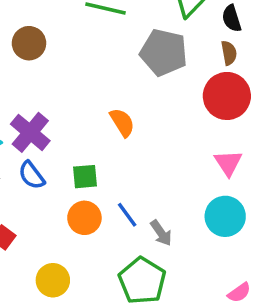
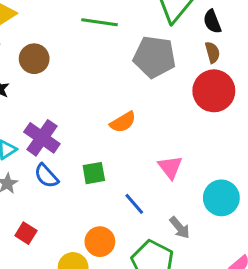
orange semicircle: (122, 122) -> (123, 122), turned 96
pink triangle: (228, 163) -> (170, 167), moved
orange circle: (84, 218) -> (100, 242), moved
gray arrow: (161, 233) -> (180, 228), moved

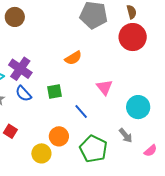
gray arrow: (180, 228) -> (126, 135), moved

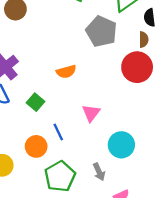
green square: (54, 92) -> (35, 102), turned 35
orange circle: (59, 136) -> (36, 146), moved

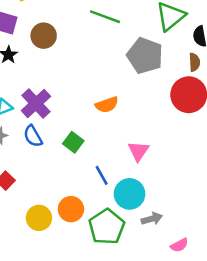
cyan circle: (121, 145) -> (130, 194), moved
orange circle: (36, 146) -> (71, 209), moved
gray arrow: (99, 172) -> (152, 219), turned -78

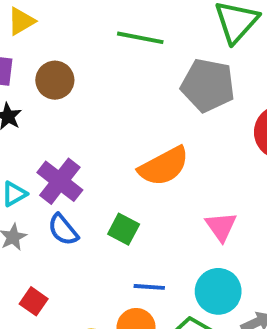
orange semicircle: (107, 105) -> (164, 166), size x1.5
blue line: (102, 175) -> (149, 287), moved, turned -48

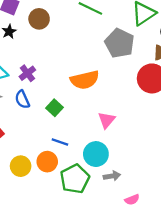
purple cross: (60, 181) -> (27, 73), size x0.7

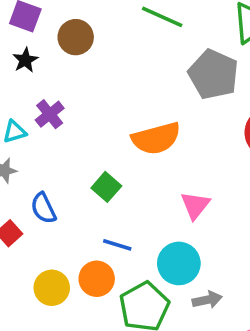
purple cross: (27, 73) -> (50, 114), moved
blue semicircle: (22, 99) -> (43, 208), moved

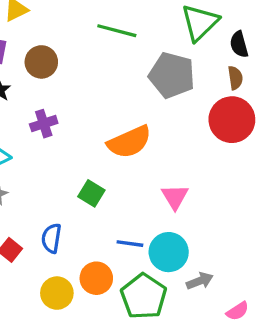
purple cross: (50, 114) -> (44, 124), moved, turned 30
blue semicircle: (43, 208) -> (51, 238), moved, turned 44
blue line: (117, 245) -> (130, 244), moved

